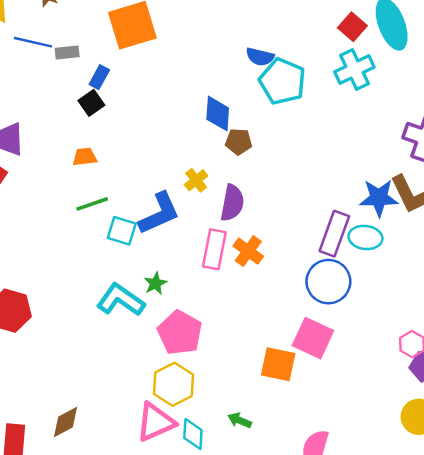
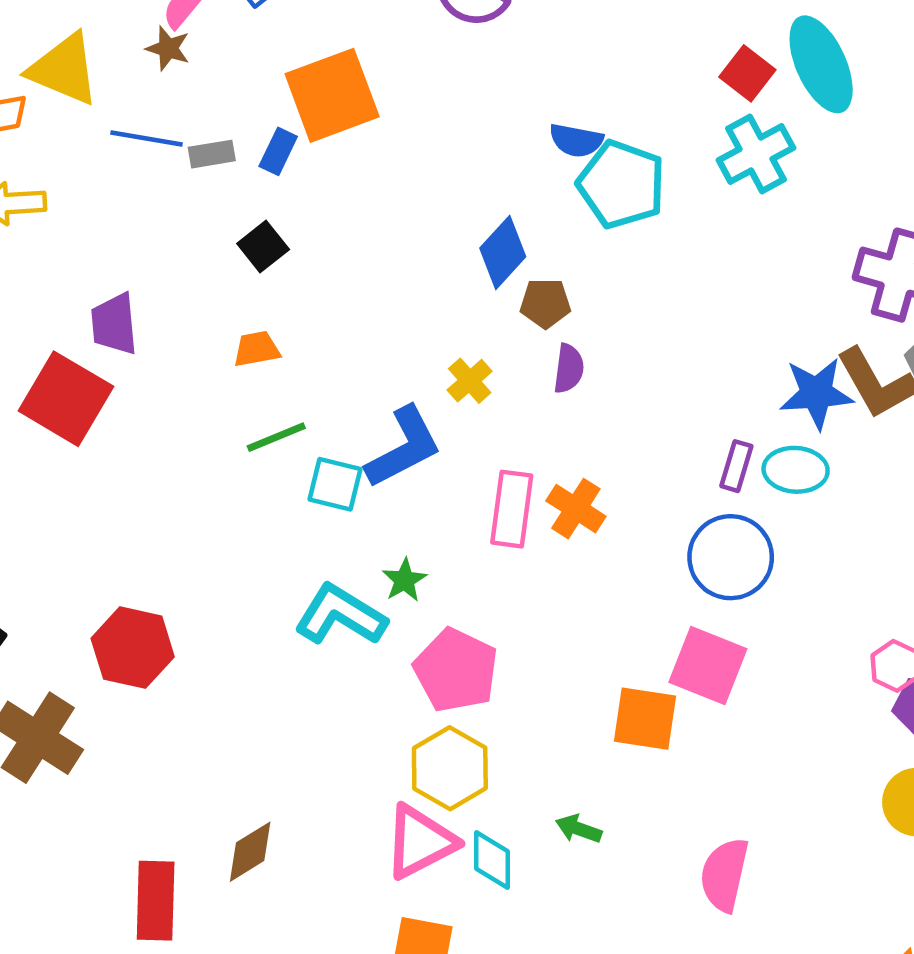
blue rectangle: (99, 77) -> (278, 151), moved
blue diamond: (218, 114) -> (503, 252), turned 42
purple semicircle: (232, 203) -> (569, 369), moved, size x0.7
purple rectangle: (334, 234) -> (736, 466), size x0.6

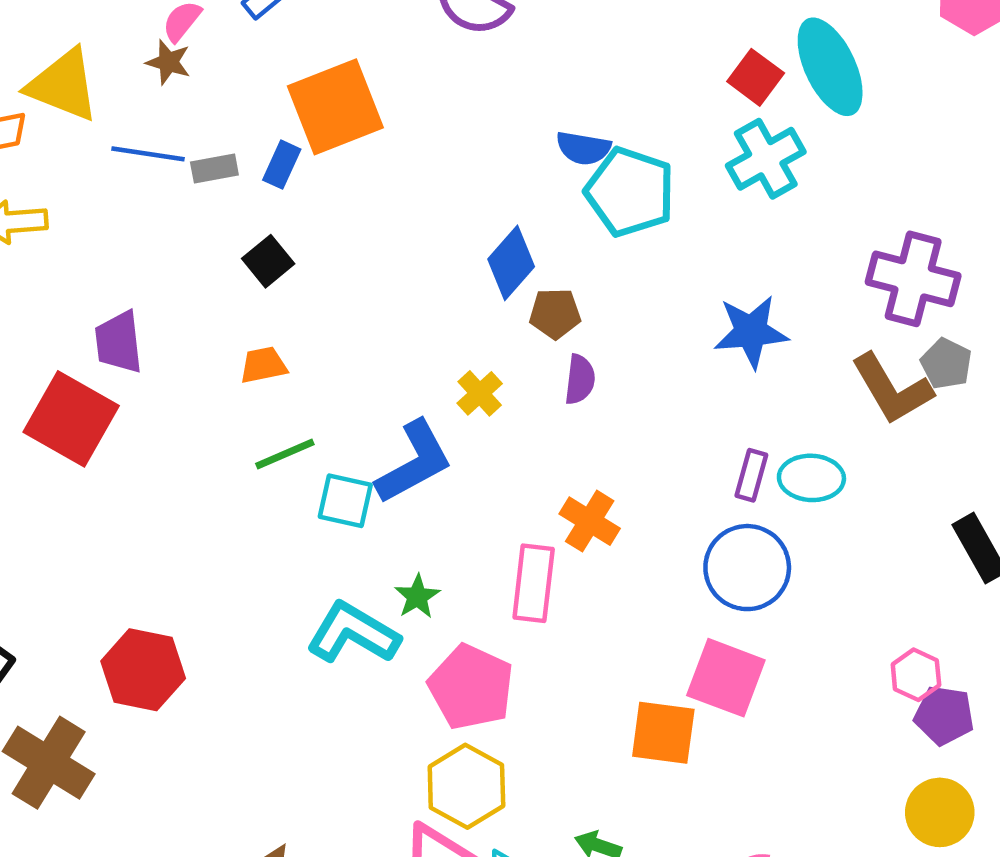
blue star: (816, 393) -> (751, 332), moved
pink rectangle: (512, 509) -> (534, 583), moved

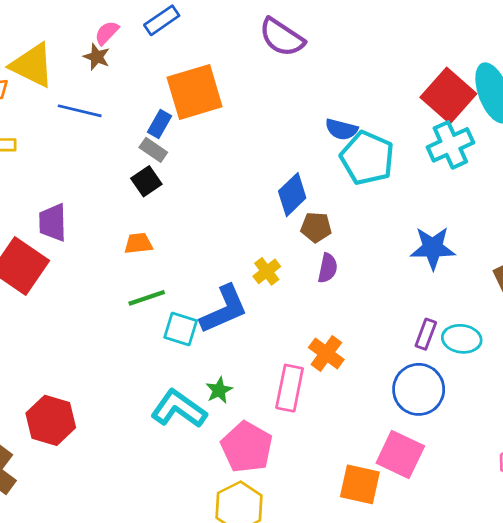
red square: (756, 77) -> (448, 95), size x1.6
gray rectangle: (214, 168) -> (153, 150), moved, turned 40

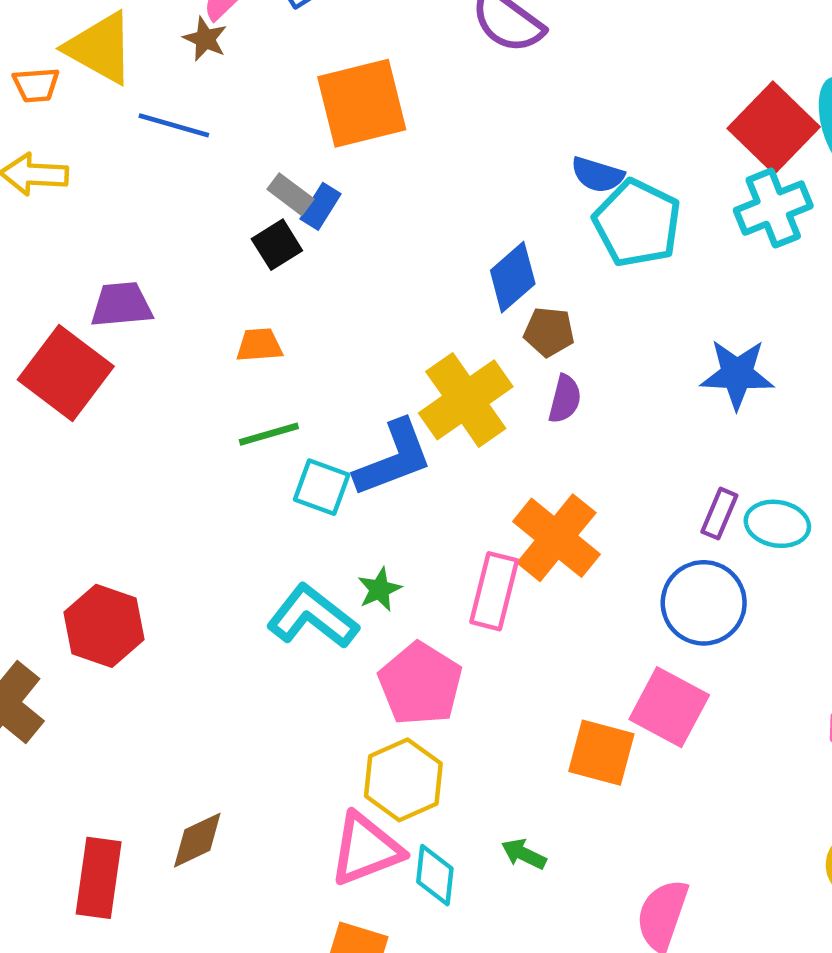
blue rectangle: (159, 124) -> (321, 206), moved
purple trapezoid: (53, 222) -> (122, 305), turned 84
yellow cross: (267, 271) -> (466, 400), size x2.0
orange cross: (326, 354) -> (556, 538), size x1.5

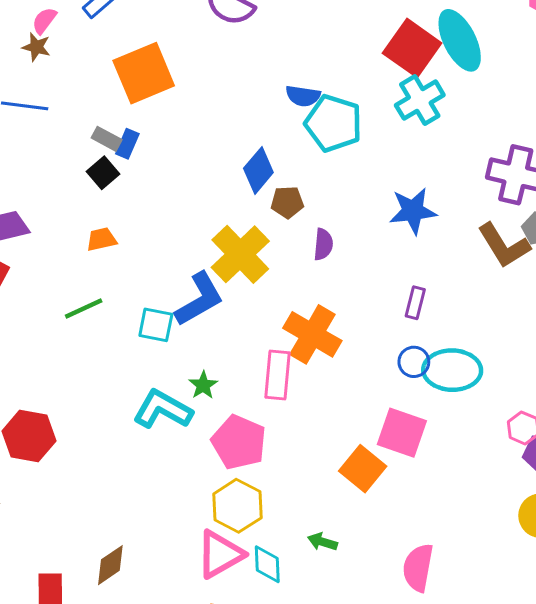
purple semicircle: (565, 399) -> (323, 244), moved
green line: (269, 434) -> (84, 308), moved
cyan ellipse: (777, 524) -> (452, 370), moved, size x1.4
blue circle: (704, 603) -> (414, 362), size x0.6
orange square: (601, 753) -> (363, 469), turned 33

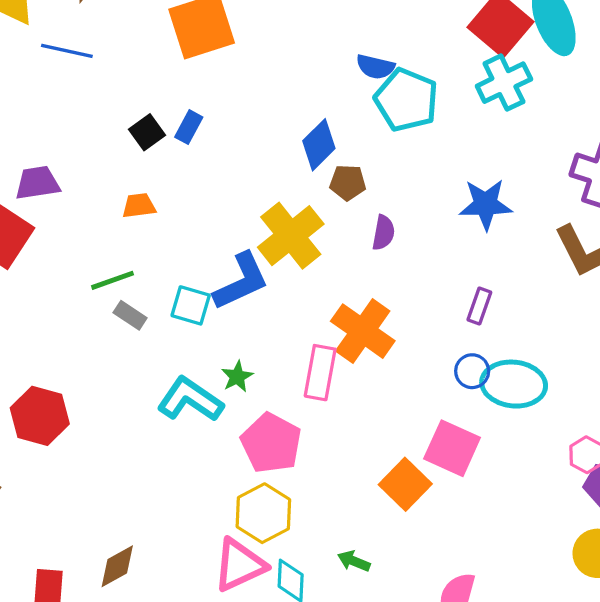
gray rectangle: (107, 139) -> (130, 315), moved
blue rectangle: (127, 144) -> (189, 127), moved

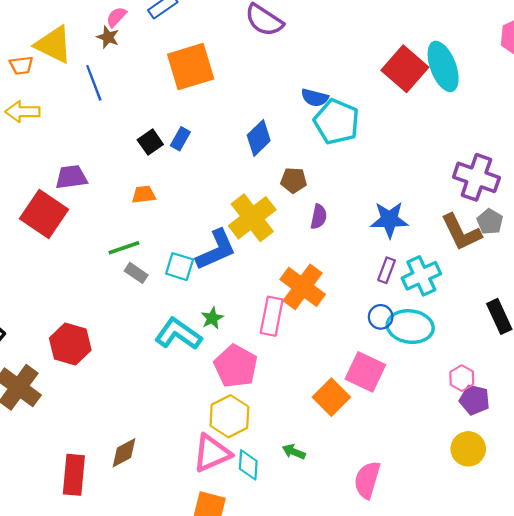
blue line: (67, 51) -> (94, 83), turned 56
cyan cross: (504, 83) -> (421, 276), moved
blue diamond: (319, 145) -> (259, 138), moved
blue star: (486, 204) -> (389, 220), moved

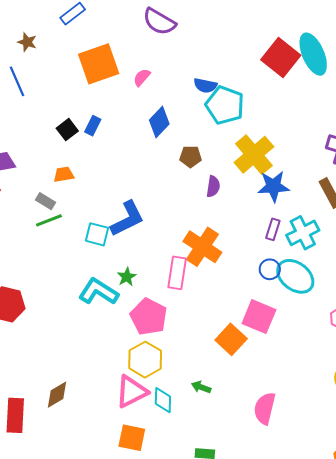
pink semicircle: (116, 17) -> (142, 77), moved
yellow cross: (252, 218) -> (254, 155), moved
gray rectangle: (136, 273) -> (46, 201), moved
cyan ellipse: (410, 327) -> (295, 276), turned 33

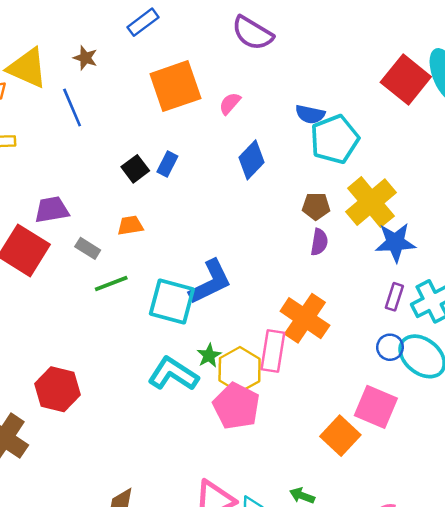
cyan pentagon: (225, 105) -> (335, 139), turned 30
brown pentagon: (191, 157) -> (316, 206), moved
gray rectangle: (46, 201) -> (88, 248), moved
cyan square: (97, 234) -> (172, 301), size x1.5
yellow hexagon: (145, 360) -> (240, 370), moved

